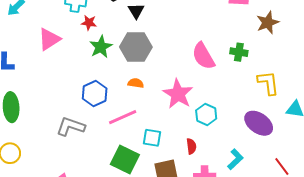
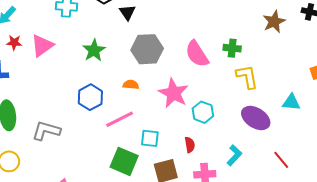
red star: (89, 23) -> (14, 43), moved
brown star: (268, 23) -> (274, 22), moved
gray hexagon: (136, 47) -> (147, 49), moved
yellow L-shape: (268, 83) -> (247, 77), moved
gray L-shape: (71, 126) -> (46, 131), moved

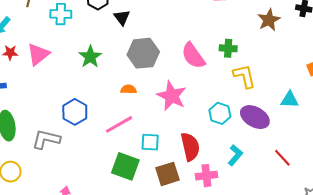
blue hexagon: (90, 97) -> (75, 112), moved
cyan hexagon: (203, 112) -> (220, 113), moved
red semicircle: (190, 145) -> (190, 147), size x1.8

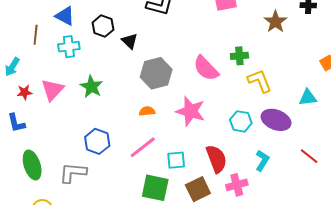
green star: (90, 57) -> (91, 87), moved

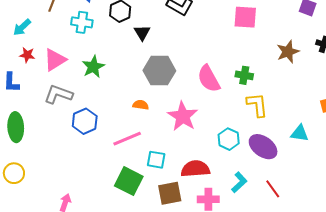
red line: (309, 156) -> (273, 189), moved
red semicircle: (216, 159) -> (195, 169), turned -88
gray L-shape: (73, 173) -> (58, 94), moved

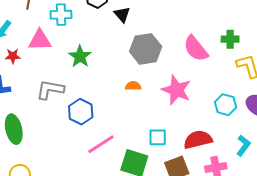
pink triangle: (55, 60) -> (40, 40), moved, turned 40
pink line: (127, 139) -> (101, 144), moved

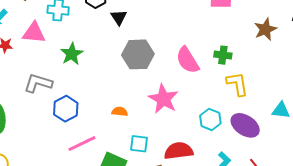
orange semicircle: (133, 86) -> (120, 112), moved

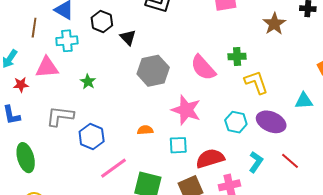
green star: (72, 54) -> (88, 82), size x0.7
cyan square: (139, 144) -> (178, 145), moved

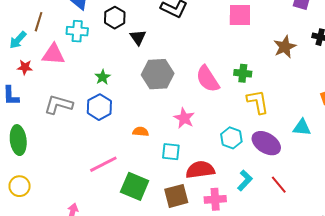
brown line: (34, 28) -> (39, 22), moved
green star: (88, 82) -> (103, 77), moved
pink star: (186, 110) -> (184, 118), size x0.7
blue hexagon: (92, 137) -> (99, 107), moved

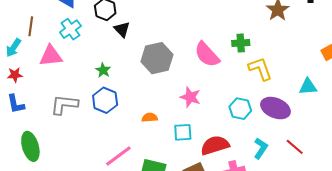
cyan cross: (77, 31) -> (70, 29), turned -30
black triangle: (138, 37) -> (122, 29), moved
red star: (25, 67) -> (15, 75), moved

